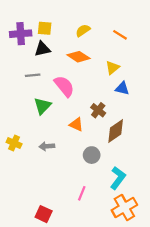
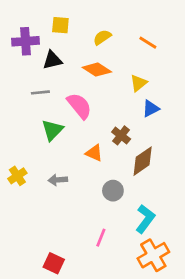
yellow square: (45, 28) -> (60, 25), moved
blue triangle: (122, 88) -> (151, 109), turned -40
yellow cross: (14, 143) -> (17, 176), turned 32

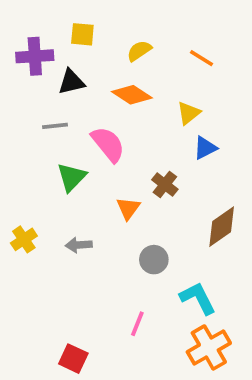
orange triangle: (94, 153) -> (128, 208), turned 42
brown diamond: (143, 161) -> (222, 227), moved
cyan L-shape: (145, 219) -> (198, 298), turned -64

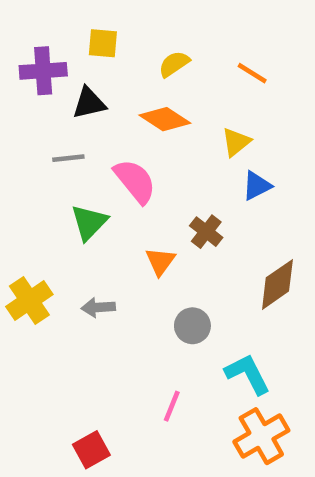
yellow cross: (24, 239) -> (29, 301), size x1.4
red square: (73, 359) -> (91, 450), turned 36

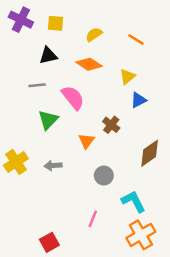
purple cross: (43, 71) -> (21, 20), moved, turned 30

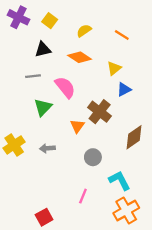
yellow square: (56, 23) -> (50, 21), turned 32
brown cross: (111, 125) -> (100, 112), size x1.5

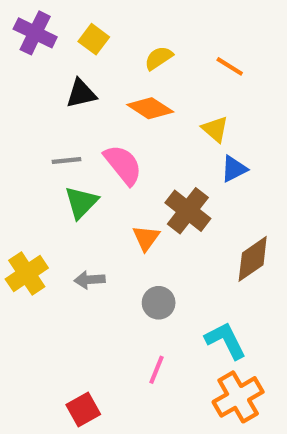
yellow triangle: (114, 68) -> (215, 129), turned -40
gray line: (33, 76) -> (67, 161), moved
gray circle: (93, 157) -> (159, 303), moved

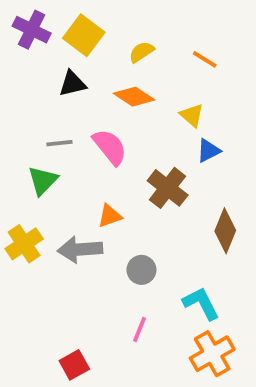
yellow square: (94, 39) -> (84, 35), size x1.5
green triangle: (81, 202) -> (43, 180), moved
orange triangle: (146, 238) -> (110, 216), moved, turned 35
brown diamond: (253, 259) -> (225, 231), turned -33
gray arrow: (90, 280) -> (80, 249), size x1.6

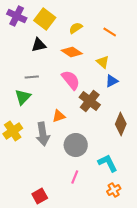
pink semicircle: (110, 147) -> (71, 80), moved
gray arrow: (80, 249) -> (43, 134), turned -95
gray circle: (141, 270) -> (76, 145), size x1.5
orange cross: (212, 354) -> (114, 190), size x0.6

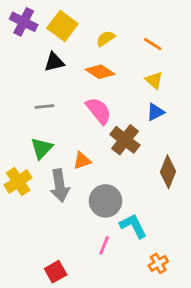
yellow triangle: (103, 62) -> (154, 80), moved
green triangle: (23, 97) -> (42, 148), moved
cyan L-shape: (108, 163) -> (133, 226), moved

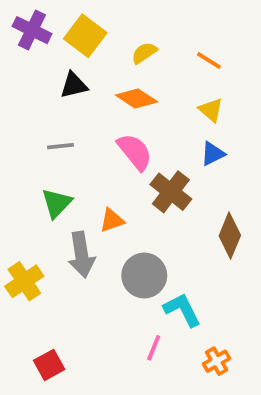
yellow cross: (18, 181) -> (24, 281), moved
pink line: (104, 245) -> (154, 348), moved
red square: (56, 272) -> (49, 365), moved

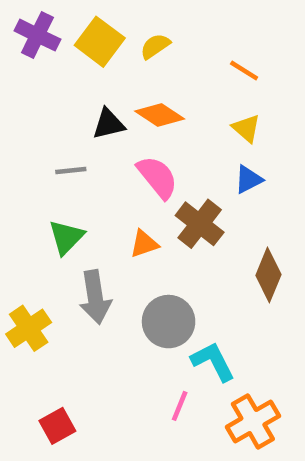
yellow semicircle: (144, 53) -> (155, 46), moved
black triangle: (74, 85) -> (109, 124), moved
orange triangle: (112, 220) -> (144, 244), moved
orange cross: (217, 361) -> (253, 422), size x1.6

